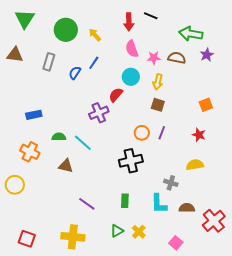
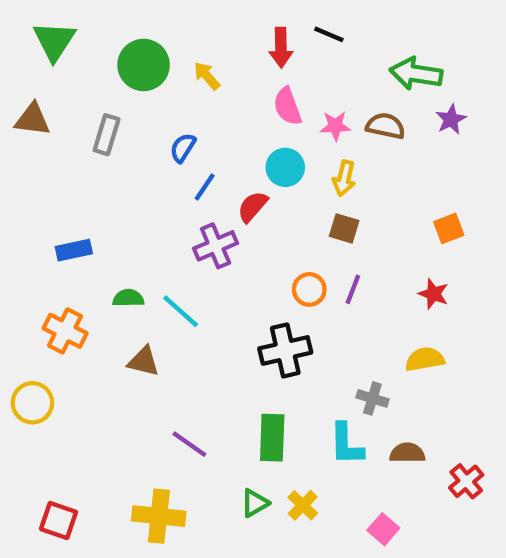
blue line: (94, 63) -> (205, 187), moved
blue semicircle: (75, 73) -> (183, 148), moved
green rectangle: (125, 201) -> (272, 438), size x1.5
red cross: (214, 221) -> (466, 481), size x0.7

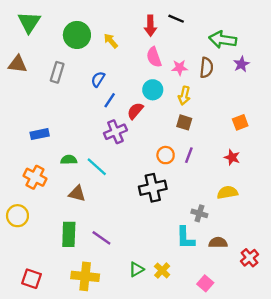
brown semicircle: (386, 126) -> (206, 68), turned 84
green rectangle: (272, 438) -> (69, 234), moved

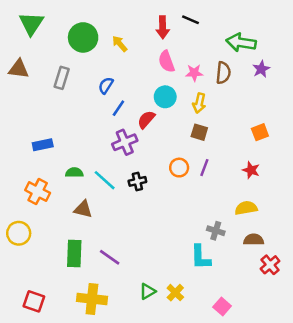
black cross: (153, 188) -> (137, 181), moved, size x0.6
brown semicircle: (218, 243) -> (254, 240), moved
red cross: (250, 258) -> (270, 265), moved

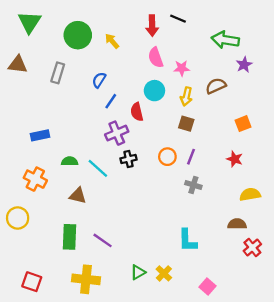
brown semicircle: (223, 73) -> (216, 86), moved, turned -120
red semicircle: (146, 120) -> (137, 112), turned -54
black cross: (137, 181) -> (129, 159), moved
yellow semicircle: (246, 208) -> (250, 194), moved
gray cross: (216, 231) -> (193, 185), moved

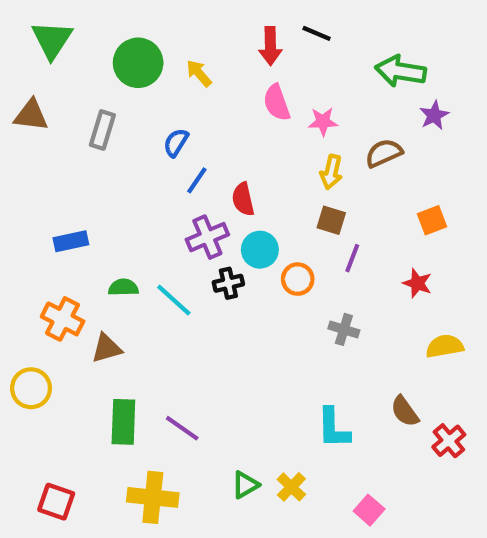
cyan circle: (154, 91) -> (260, 250), moved
purple line: (191, 157) -> (352, 258), moved
brown triangle: (78, 196) -> (107, 348), moved, turned -30
brown semicircle: (237, 224) -> (405, 411), moved, turned -126

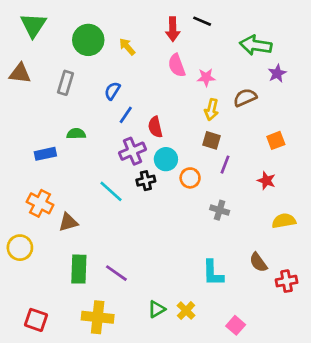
green semicircle: (123, 287) -> (76, 134), moved
red cross: (449, 441) -> (287, 281), turned 30

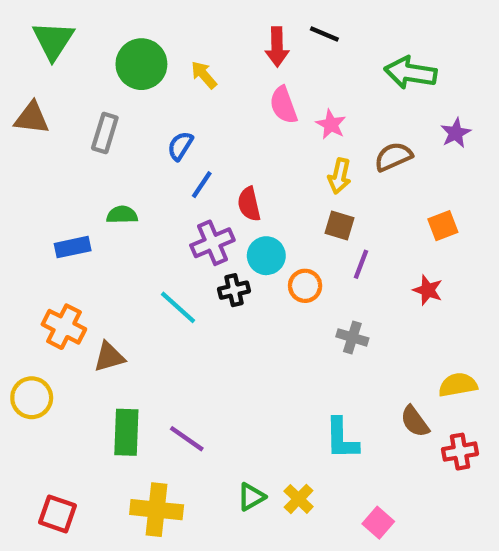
purple star: (277, 73) -> (456, 133), moved
pink star: (206, 77) -> (331, 124), turned 30
yellow semicircle: (284, 221) -> (458, 385), moved

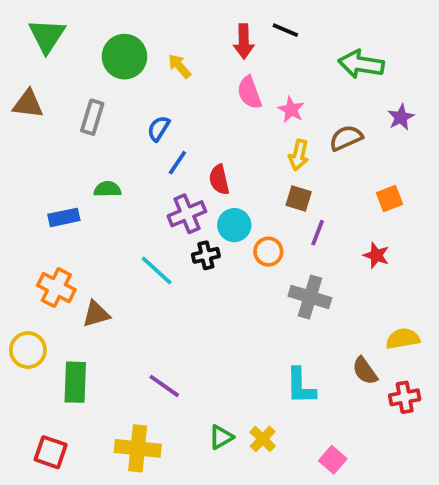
gray cross: (352, 337) -> (310, 297), size x1.5
green rectangle: (126, 432) -> (75, 382), moved

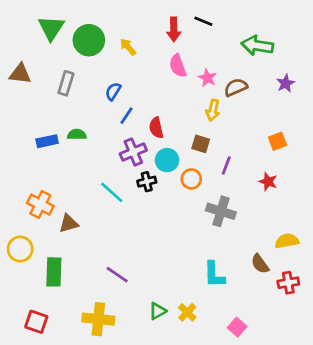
green triangle: (47, 36) -> (51, 28), moved
brown semicircle: (346, 138) -> (236, 87), moved
brown square: (299, 199) -> (201, 144), moved
blue rectangle: (64, 217) -> (47, 141), moved

